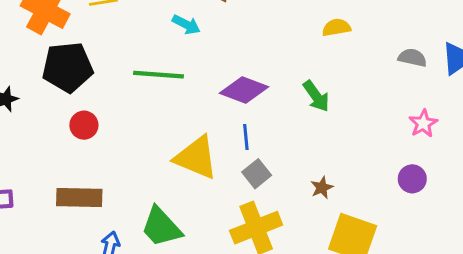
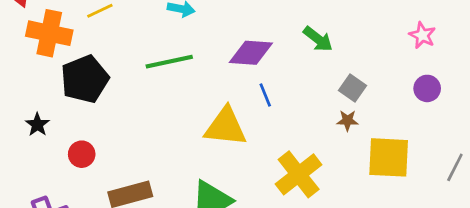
red circle: (84, 125) -> (82, 154), moved
gray square: (257, 174) -> (353, 88), moved
brown star: (322, 188) -> (347, 120), turned -30

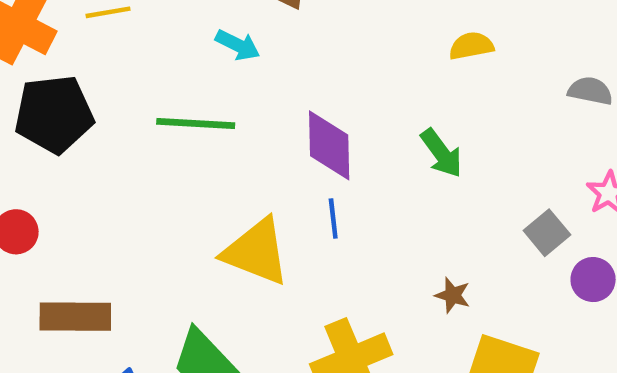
purple diamond: (251, 53) -> (329, 145), turned 69
gray square: (353, 88) -> (547, 233), moved

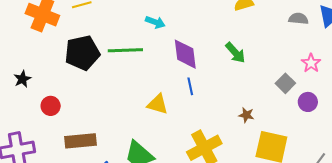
cyan arrow: (238, 45) -> (155, 22), moved
black pentagon: (54, 114) -> (82, 53), moved
yellow triangle: (256, 252) -> (158, 104), size x0.7

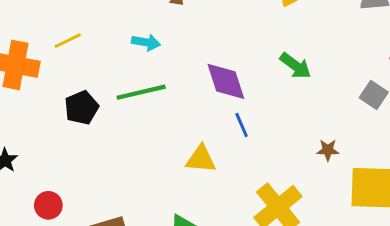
cyan arrow: (155, 22) -> (146, 42), moved
black pentagon: (82, 53) -> (82, 108), size x0.7
red circle: (51, 106) -> (48, 205), moved

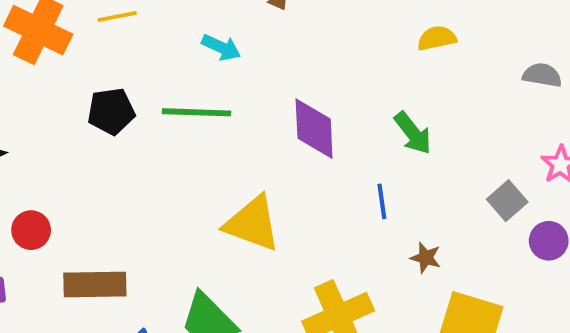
blue line: (242, 125) -> (382, 201), moved
yellow triangle: (201, 159) -> (252, 224), size x1.4

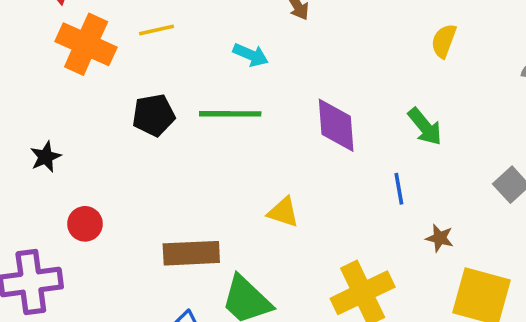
yellow semicircle: (437, 38) -> (444, 41), turned -56
yellow triangle: (252, 224) -> (283, 212), size x0.6
brown rectangle: (95, 284) -> (191, 253), moved

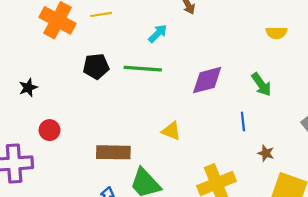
yellow semicircle: (444, 41) -> (276, 33), turned -114
cyan arrow: (251, 55) -> (158, 34), turned -72
purple diamond: (336, 125) -> (207, 80), turned 76

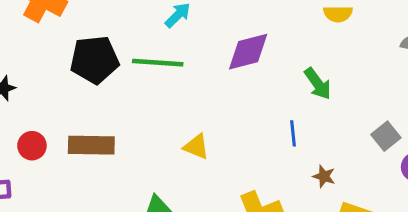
black pentagon: (96, 66) -> (94, 60), size x1.4
purple diamond: (207, 80) -> (248, 52), moved
brown rectangle: (113, 152) -> (91, 145), moved

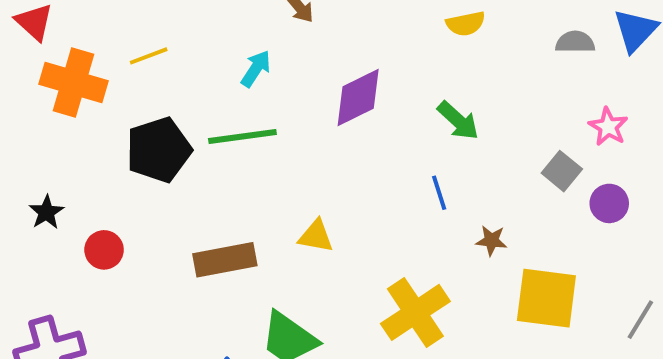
brown rectangle: (91, 145) -> (225, 260), moved
red circle: (32, 146) -> (104, 250), moved

